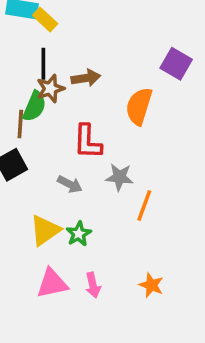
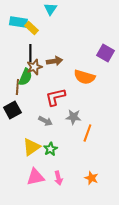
orange semicircle: (139, 106) -> (84, 77), turned -90
red L-shape: (88, 142) -> (55, 97), turned 75

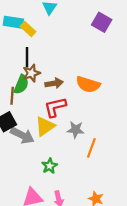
purple square: (105, 53) -> (102, 22), moved
brown arrow: (54, 61) -> (54, 83), moved
gray arrow: (45, 121) -> (22, 135), moved, size x1.5
yellow triangle: (31, 147) -> (45, 126), moved

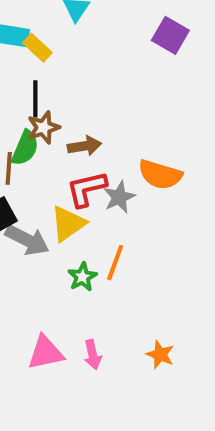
orange semicircle: (88, 84) -> (160, 175), moved
gray star: (76, 130) -> (119, 197), moved, turned -30
orange line: (91, 148) -> (115, 263), moved
green star: (50, 166) -> (82, 277), moved

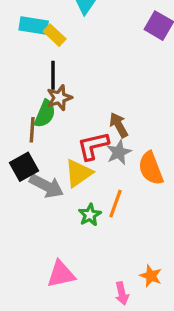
brown arrow: (84, 146) -> (119, 125), moved, turned -110
orange semicircle: (160, 175) -> (151, 168), moved, turned 52
pink arrow: (93, 355) -> (122, 293), moved

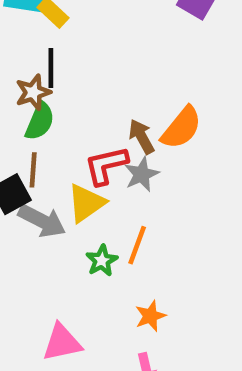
brown star: (59, 98) -> (33, 92), moved
brown line: (32, 130) -> (33, 170), moved
orange semicircle: (151, 168) -> (181, 128), moved, turned -120
orange star: (151, 276) -> (150, 316), moved, turned 30

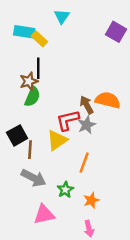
orange semicircle: (181, 128) -> (108, 100), turned -115
brown line: (33, 170) -> (30, 150), moved
gray arrow: (42, 221) -> (34, 178), moved
green star: (102, 261) -> (65, 190), moved

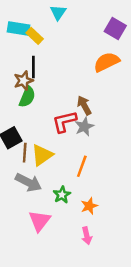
orange semicircle: (108, 100) -> (107, 62), moved, turned -40
yellow triangle: (57, 140) -> (42, 155), moved
pink triangle: (44, 214) -> (40, 221), turned -40

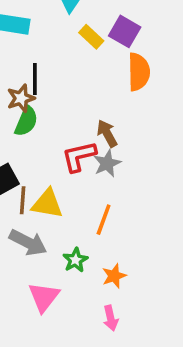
purple square: (115, 28) -> (125, 31), moved
yellow rectangle: (35, 36) -> (91, 37), moved
orange semicircle: (107, 62) -> (139, 72), turned 115
yellow triangle: (42, 155) -> (47, 204), turned 45

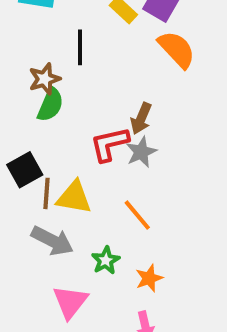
orange semicircle: (139, 72) -> (177, 49), turned -42
black line: (35, 79) -> (80, 47), moved
brown arrow: (107, 133) -> (141, 118), turned -128
orange line: (104, 220) -> (137, 215), turned -60

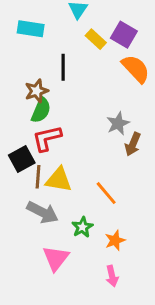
brown arrow: (141, 118) -> (133, 144), moved
red L-shape: (110, 144) -> (47, 138), moved
gray star: (141, 152) -> (118, 123), moved

